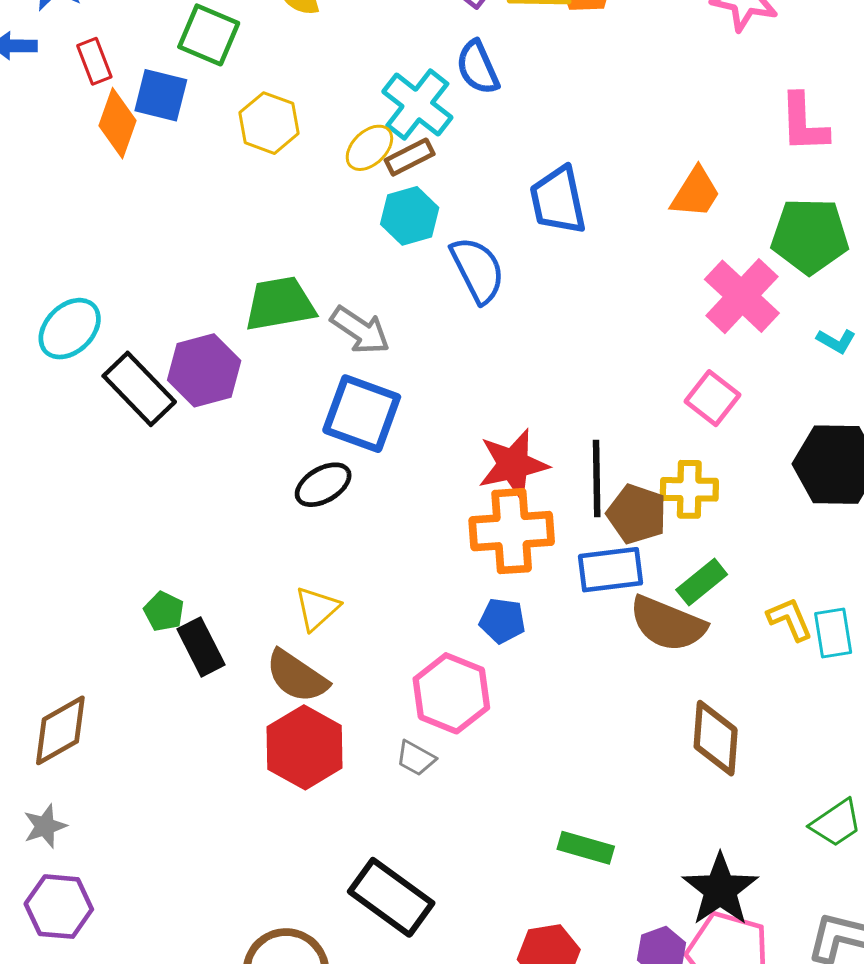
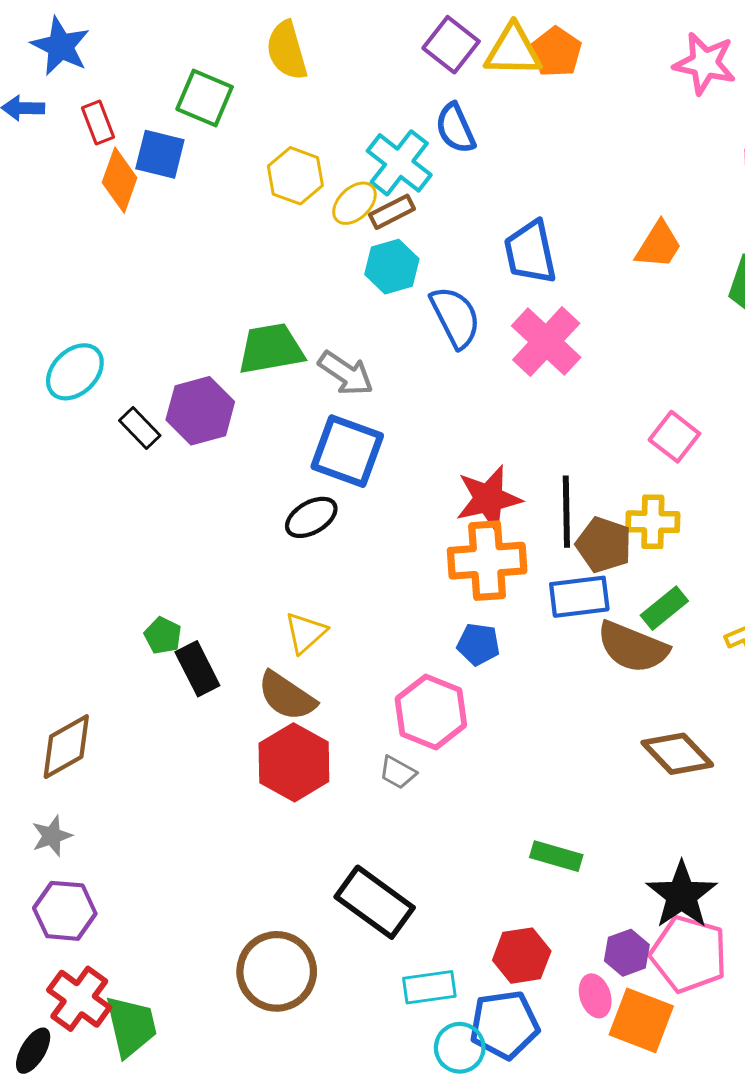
yellow hexagon: (269, 123) -> (295, 176), moved
pink cross: (742, 296) -> (546, 342), moved
black rectangle: (139, 389) -> (140, 428), size x0.6
brown diamond: (716, 738) -> (677, 754), turned -48

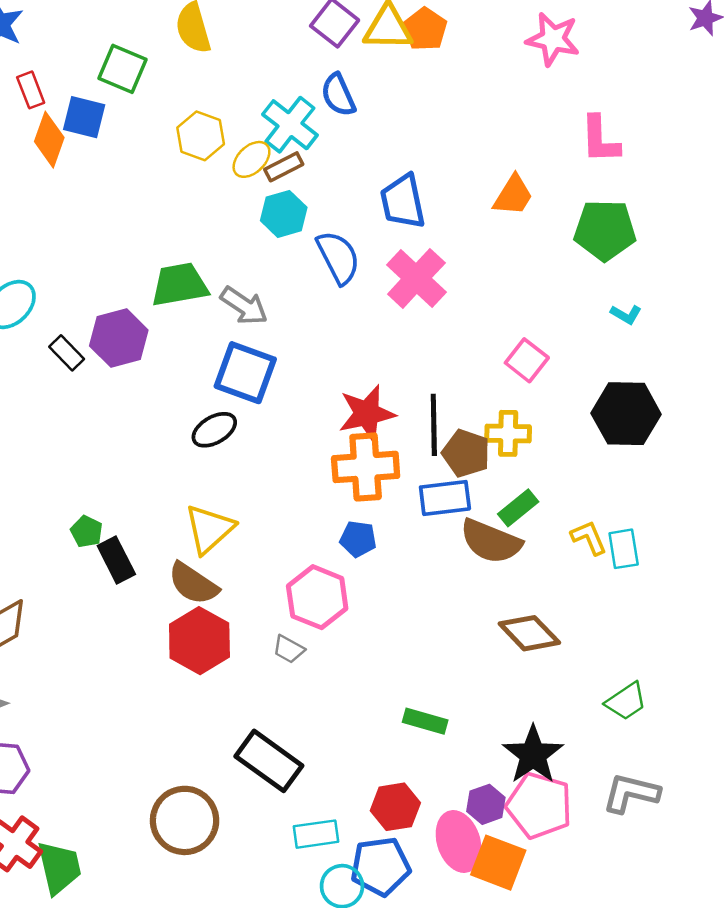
yellow triangle: (305, 633) -> (209, 529), size x1.4
pink ellipse: (595, 996) -> (459, 842), size x1.6

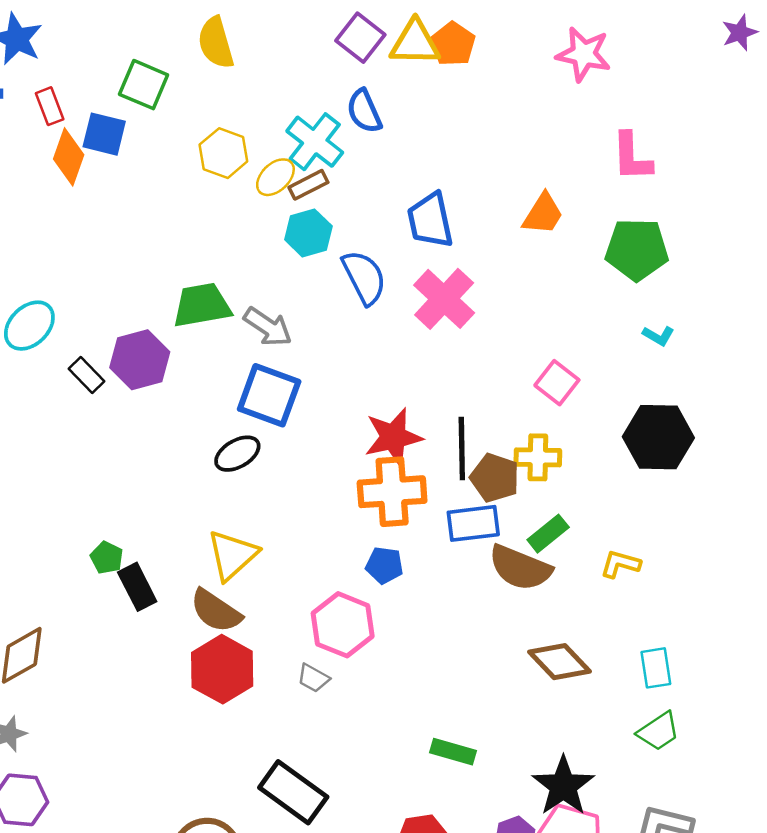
yellow L-shape: (589, 538) -> (620, 564), turned -51
cyan rectangle: (624, 549) -> (656, 668), moved

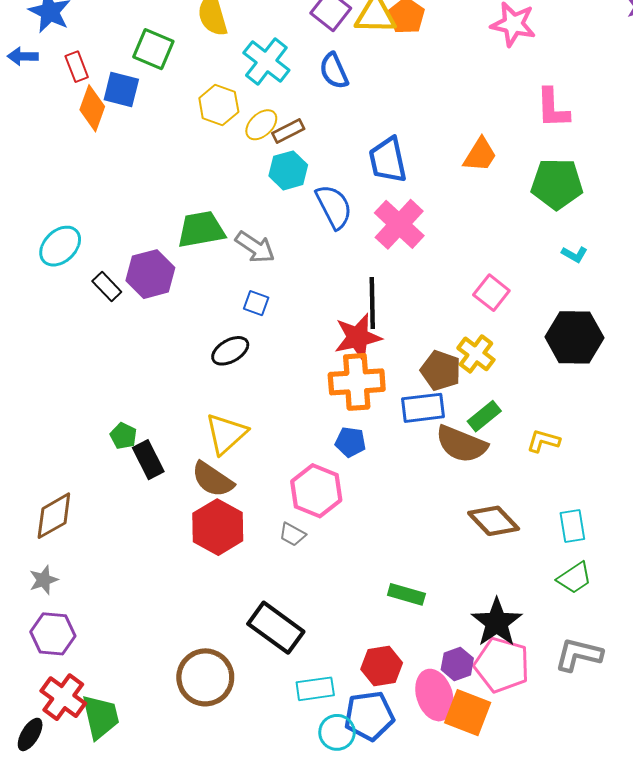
cyan cross: (315, 142) -> (266, 62), moved
blue square: (269, 395) -> (256, 303), size x0.5
black line: (462, 449) -> (372, 303), moved
yellow cross: (538, 457) -> (476, 354), turned 36

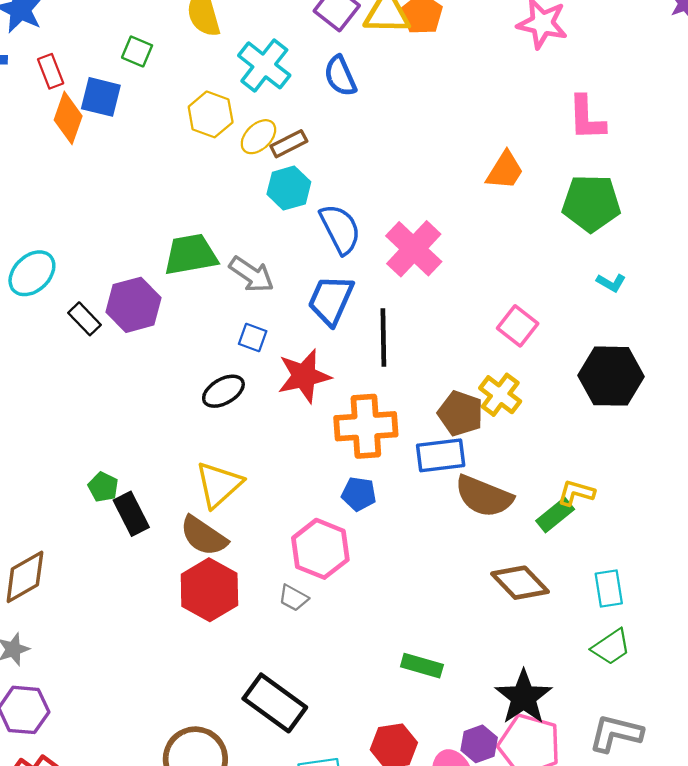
green square: (153, 49) -> (137, 51), size x0.7
blue trapezoid: (388, 160) -> (331, 300), moved, turned 36
red star: (358, 337) -> (304, 376), moved
green rectangle: (484, 416) -> (555, 515), moved

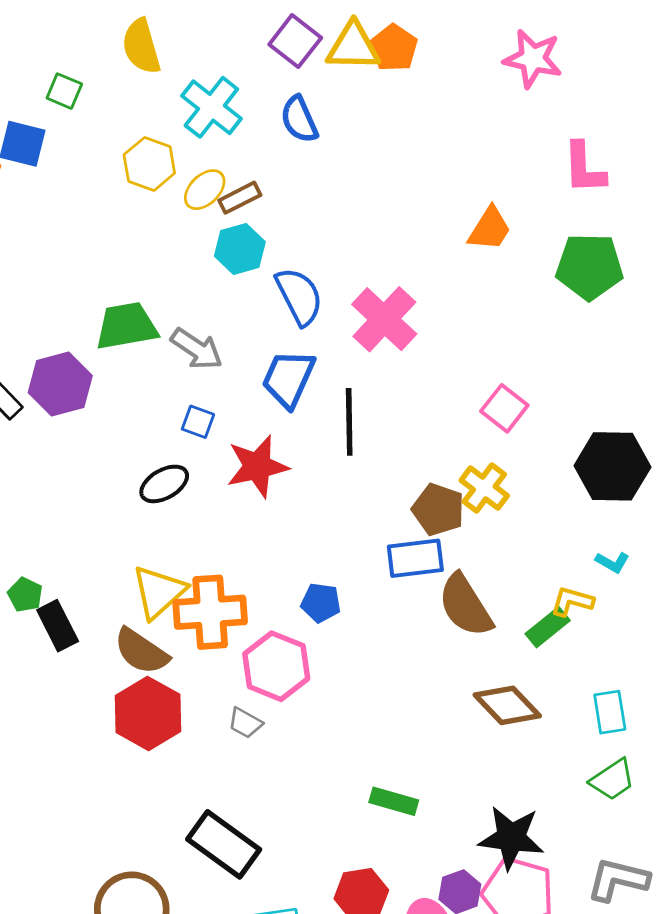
cyan L-shape: (611, 283) -> (612, 562), moved
orange cross: (366, 426) -> (210, 612), moved
brown semicircle: (484, 496) -> (465, 605), turned 36
black star: (524, 697) -> (511, 838), turned -30

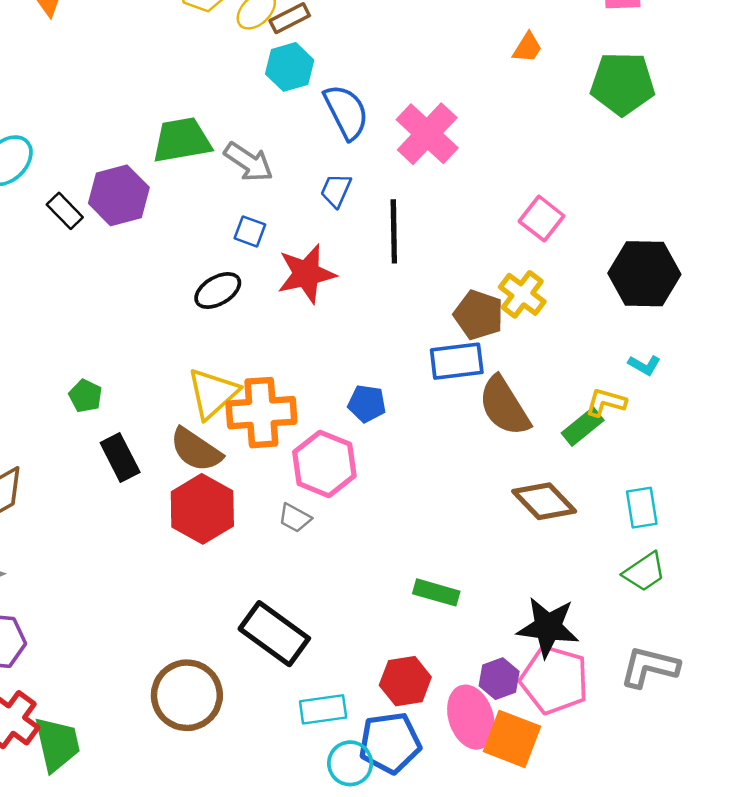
orange trapezoid: (490, 229) -> (527, 48), size x0.7
blue trapezoid: (288, 379) -> (336, 190), size x0.6
black rectangle: (58, 626) -> (120, 458), moved

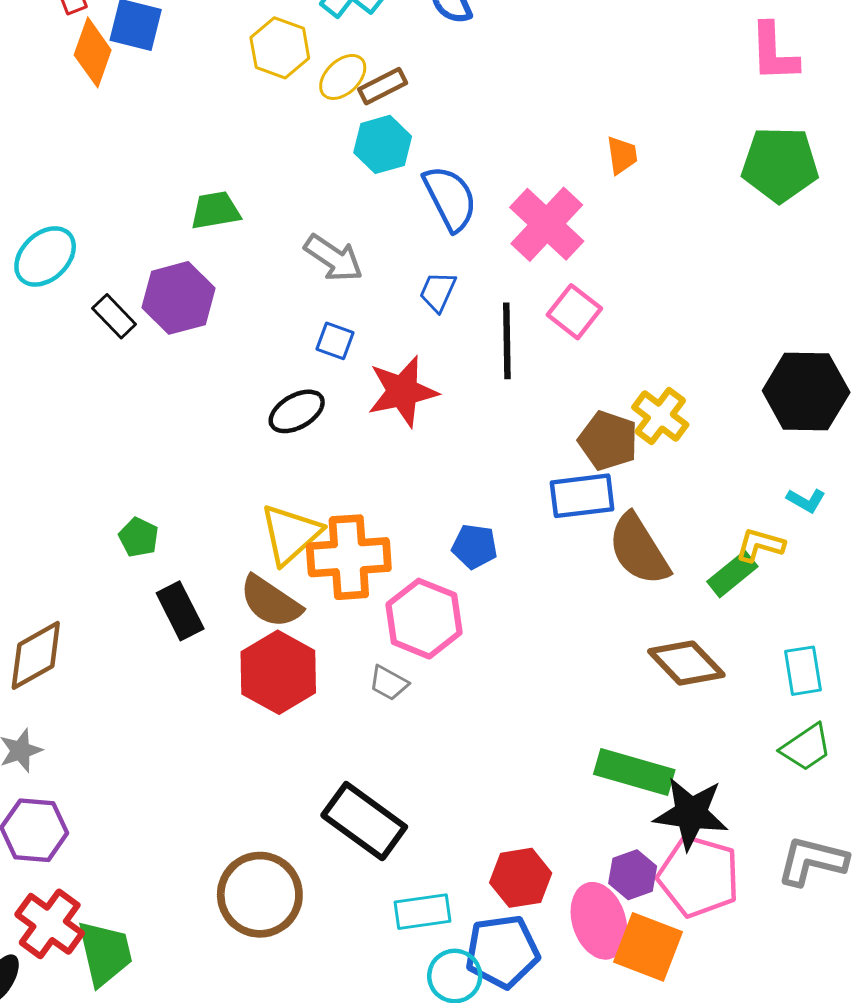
orange trapezoid: (527, 48) -> (622, 155), moved, turned -40
green trapezoid: (182, 140) -> (215, 210), moved, size x0.7
pink square: (542, 219) -> (574, 312), moved
green rectangle: (436, 592) -> (634, 772), moved, size x1.4

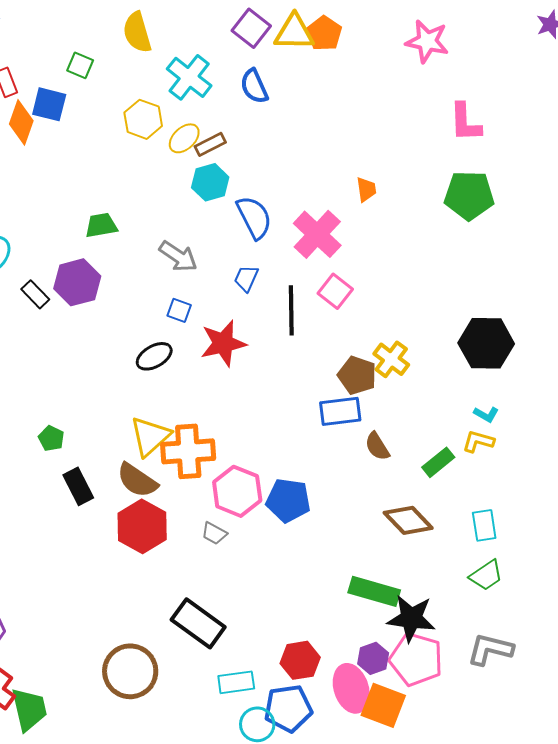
yellow L-shape: (760, 545) -> (478, 441), moved
blue pentagon: (475, 546) -> (288, 500), moved, size x1.5
brown semicircle: (639, 550) -> (377, 446), size x0.6

